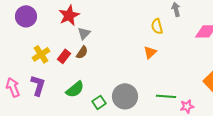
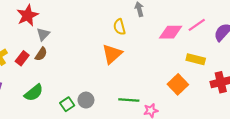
orange triangle: (150, 52) -> (112, 54), size x1.5
gray circle: (125, 96) -> (86, 100), size x0.6
green square: (99, 102) -> (67, 104), moved

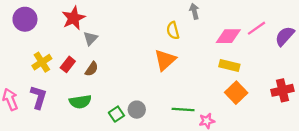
brown semicircle: (41, 54) -> (92, 69), moved
yellow rectangle: (196, 59) -> (229, 66), moved
green semicircle: (34, 93) -> (80, 102), turned 30

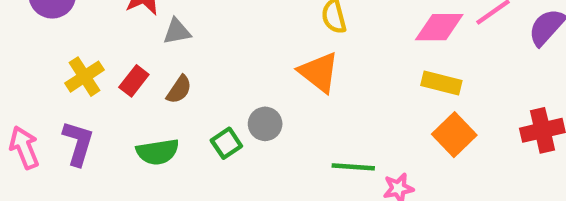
gray triangle: (90, 38) -> (177, 31), turned 35
orange triangle: (165, 60) -> (319, 72), turned -40
gray circle: (137, 110) -> (265, 124), moved
green square: (116, 114) -> (226, 143), moved

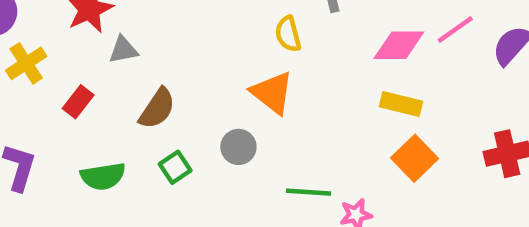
yellow cross: (84, 77) -> (26, 63), moved
brown semicircle: (179, 89) -> (157, 109), moved, size x1.4
gray circle: (265, 124) -> (238, 147), moved

